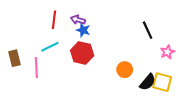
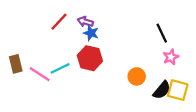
red line: (54, 20) -> (59, 22), turned 36
cyan line: (50, 47) -> (60, 68), moved
pink star: (167, 52) -> (171, 57), moved
pink line: (36, 68) -> (40, 74), turned -54

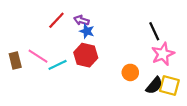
pink star: (171, 57) -> (163, 54), size x1.5
pink line: (40, 74) -> (38, 56), moved

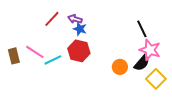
pink star: (163, 54) -> (150, 50), turned -30
black semicircle: (154, 85) -> (142, 63), moved
yellow square: (169, 85) -> (156, 79), turned 30

